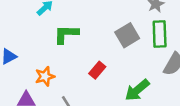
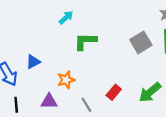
red rectangle: (97, 70) -> (114, 92), moved

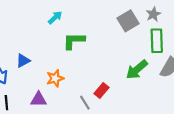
gray square: (141, 42) -> (128, 21), moved
green arrow: (150, 92) -> (137, 69), moved
gray line: (86, 105) -> (85, 103), moved

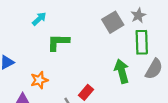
green arrow: (137, 69) -> (122, 71), turned 115

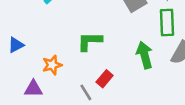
green L-shape: (58, 42) -> (90, 41), moved

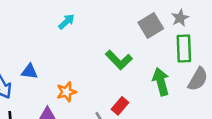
green L-shape: (90, 41) -> (119, 60), moved, turned -135
blue triangle: (16, 45) -> (29, 71), turned 35

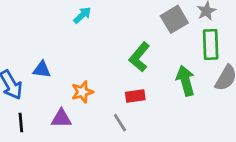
green L-shape: (119, 60) -> (139, 57), turned 84
red rectangle: (120, 106) -> (135, 96), moved, turned 42

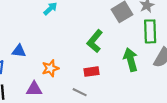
gray line: (120, 123) -> (80, 92), turned -32

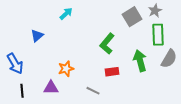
blue triangle: (19, 51) -> (37, 36), moved, turned -48
red rectangle: (92, 72) -> (112, 72), moved

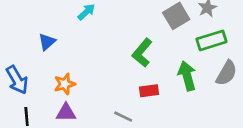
green rectangle: (158, 35) -> (211, 40), turned 75
orange star: (66, 69) -> (65, 84), moved

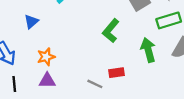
red rectangle: (149, 91) -> (116, 73), moved

